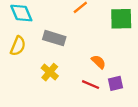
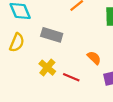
red line: (91, 85) -> (71, 77), moved

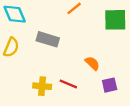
yellow cross: (47, 68) -> (42, 86), moved, turned -35

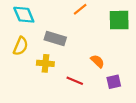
yellow cross: (42, 86) -> (45, 63), moved

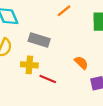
red line: (75, 81) -> (48, 79), moved

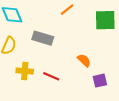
yellow cross: (29, 65) -> (25, 71), moved

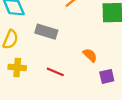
yellow cross: (25, 71) -> (17, 67), moved

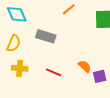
orange semicircle: (90, 55) -> (85, 66), moved

